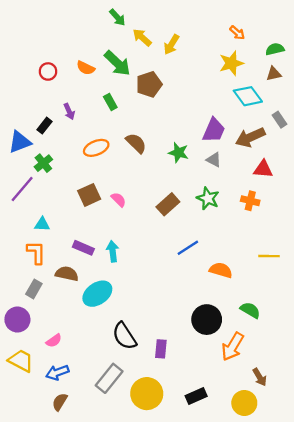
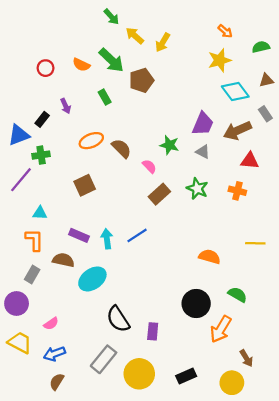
brown triangle: (274, 74) -> (266, 80), moved
brown semicircle: (136, 143) -> (121, 148), moved
green cross: (43, 163) -> (41, 155), turned 30
pink semicircle: (119, 200) -> (149, 166), moved
blue line: (188, 248) -> (137, 235), moved

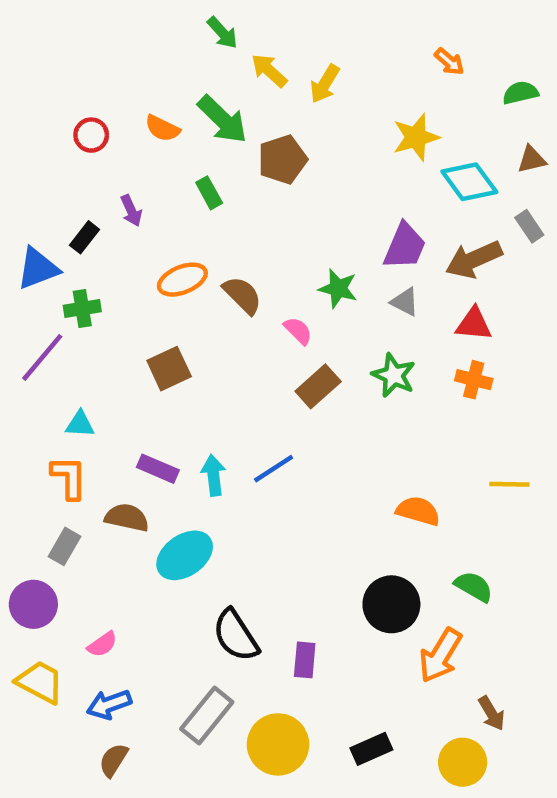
yellow star: (220, 60) -> (416, 137), moved
red triangle: (250, 161) -> (474, 324), moved

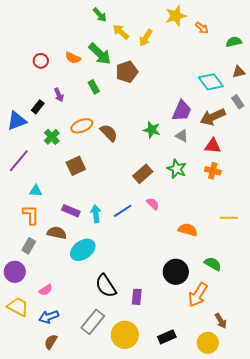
yellow star: (416, 137) -> (176, 16), moved
green cross: (82, 309) -> (52, 137), moved, turned -35
pink semicircle: (298, 331) -> (153, 204), moved

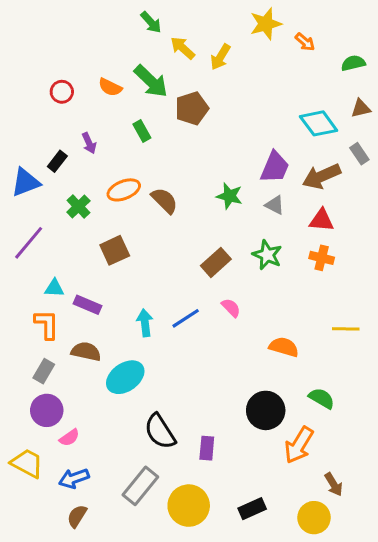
purple rectangle: (71, 211) -> (87, 305), moved
purple circle: (15, 272) -> (47, 410), moved

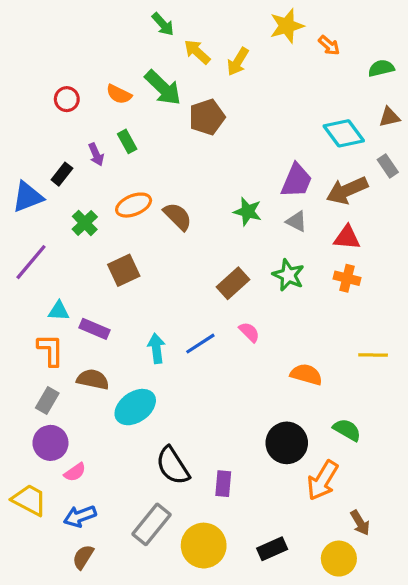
green rectangle: (142, 131) -> (127, 141), moved

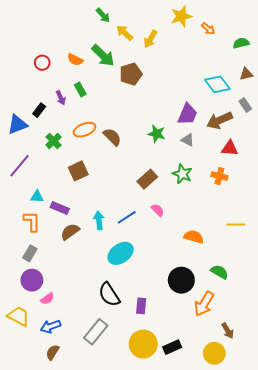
red triangle: (347, 238) -> (230, 148), moved
brown semicircle: (93, 379) -> (70, 232), moved, turned -48
cyan ellipse: (135, 407) -> (121, 253), moved
yellow circle: (204, 546) -> (143, 344), moved

